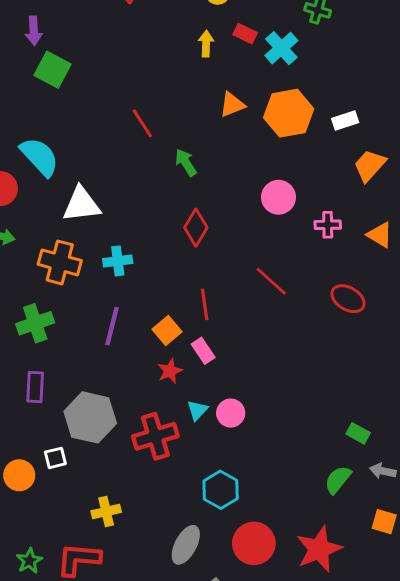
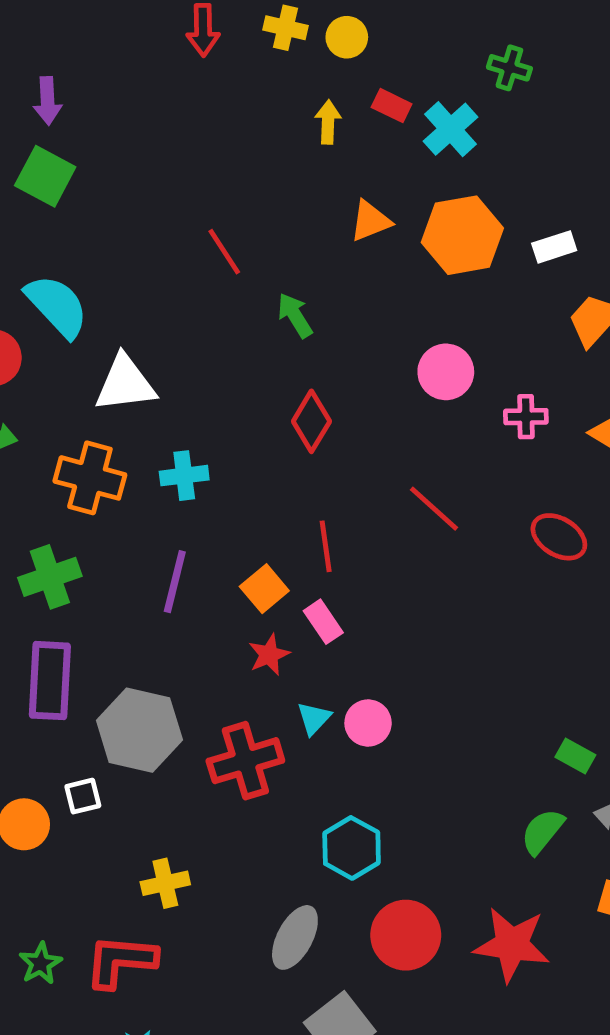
green square: (53, 70) -> (45, 176), moved
purple rectangle: (35, 387) -> (50, 681), size x1.5
red star: (319, 549) -> (512, 945), turned 30

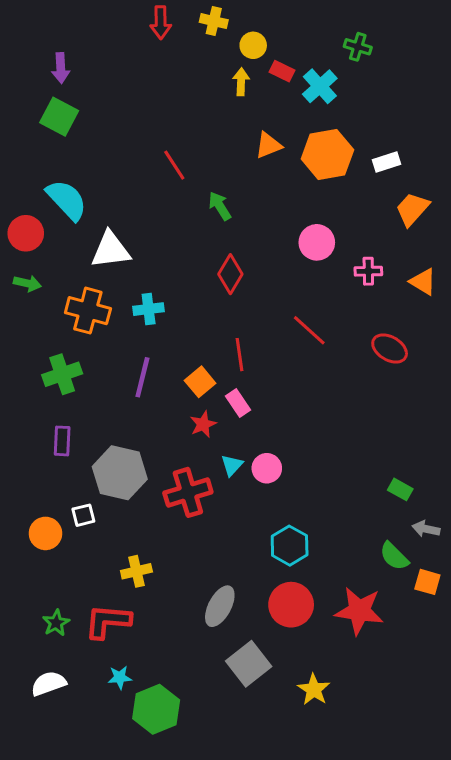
yellow circle: (347, 37) -> (253, 45), moved
purple rectangle: (50, 681) -> (62, 441), size x0.6
green semicircle: (542, 831) -> (394, 556), moved, turned -84
cyan hexagon: (352, 848) -> (290, 546), moved

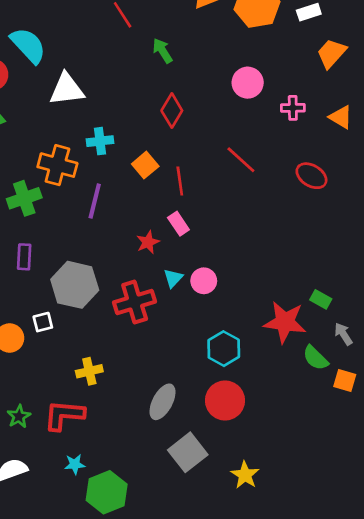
orange cross: (88, 311) -> (57, 165), moved
orange square: (200, 382) -> (145, 165), moved
gray arrow: (426, 529) -> (343, 334), turned 45
red star: (359, 611) -> (285, 322), moved

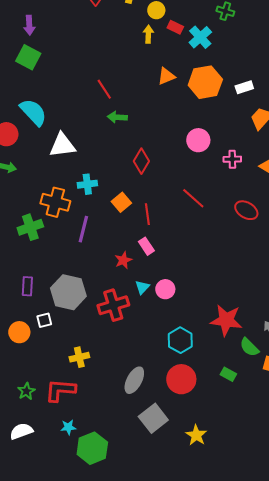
green arrow: (163, 51) -> (117, 117), moved, turned -54
purple rectangle: (24, 257) -> (27, 286), moved
green rectangle: (321, 299) -> (228, 374), moved

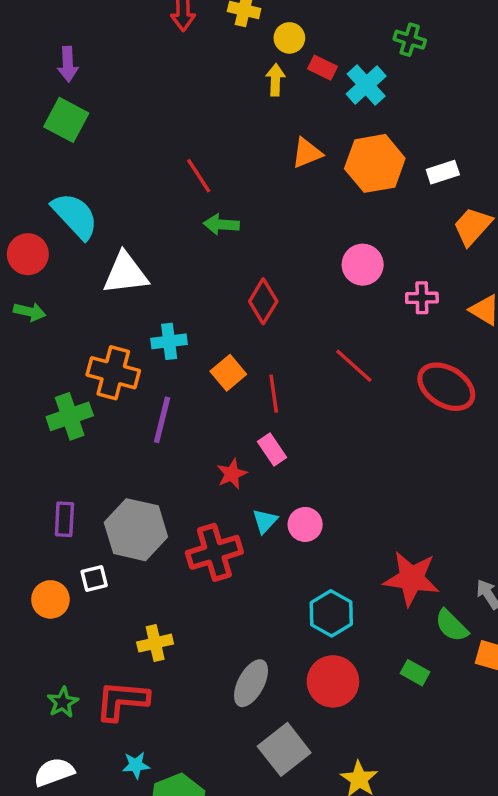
red ellipse: (246, 210) -> (446, 387), size x1.4

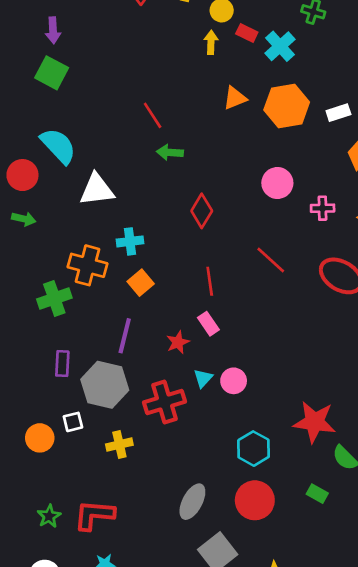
orange square: (228, 373) -> (141, 283), moved
purple line: (162, 420) -> (125, 336), moved
purple rectangle: (64, 519) -> (62, 364), moved
yellow cross: (155, 643) -> (119, 445), moved

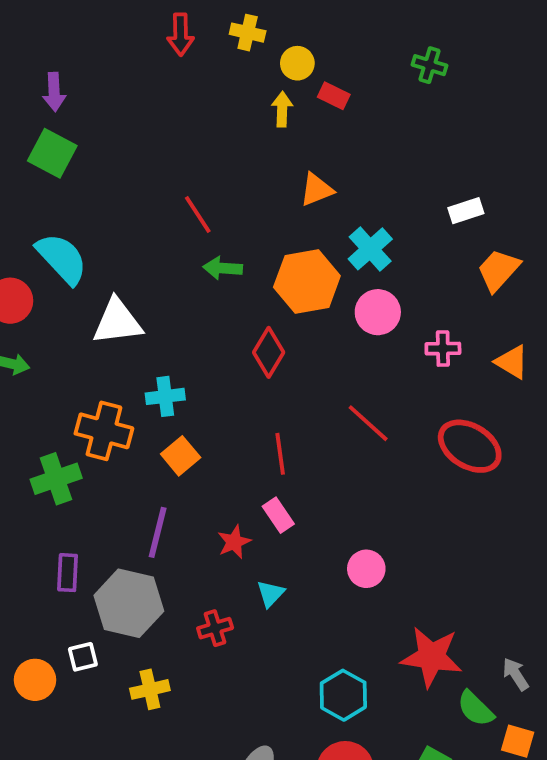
cyan cross: (280, 46) -> (370, 249), moved
orange hexagon: (287, 106) -> (307, 282), moved
pink circle: (234, 381) -> (366, 569), moved
red cross: (165, 402) -> (215, 628), size x0.6

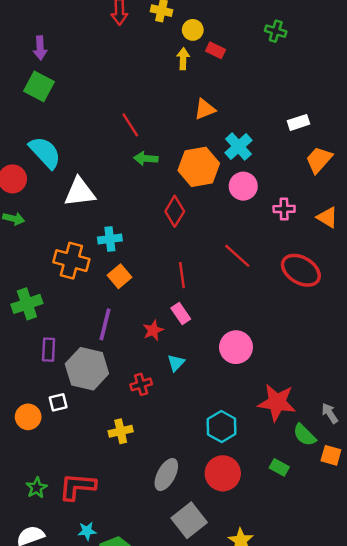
green cross: (56, 479) -> (27, 304), moved
pink circle: (366, 569) -> (236, 347), size x1.4
yellow cross: (150, 689) -> (121, 431), moved

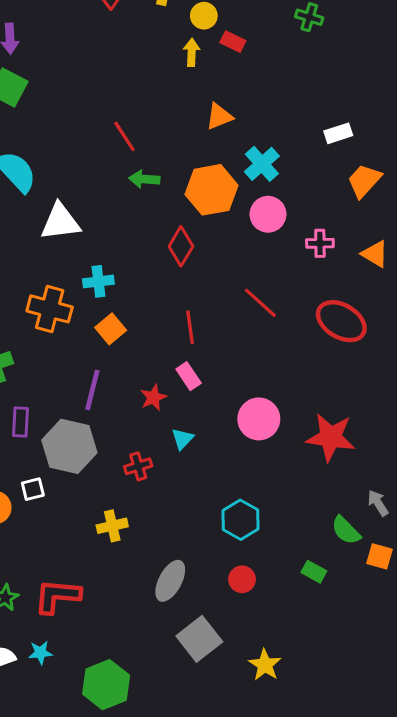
red star: (277, 402) -> (331, 437), moved
red circle: (223, 473) -> (242, 579), size x0.6
cyan star: (87, 531) -> (40, 653), moved

